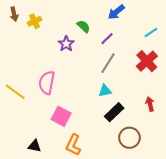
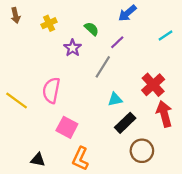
yellow cross: (34, 21) -> (49, 23), moved
red cross: (147, 61) -> (153, 85), moved
gray line: (108, 63) -> (103, 67), moved
red arrow: (150, 104) -> (164, 114), size x1.6

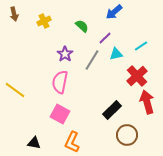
cyan line: (165, 36) -> (141, 46), moved
purple star: (73, 48) -> (65, 54), moved
pink semicircle: (51, 90) -> (60, 82), moved
cyan triangle: (115, 99) -> (116, 54), moved

